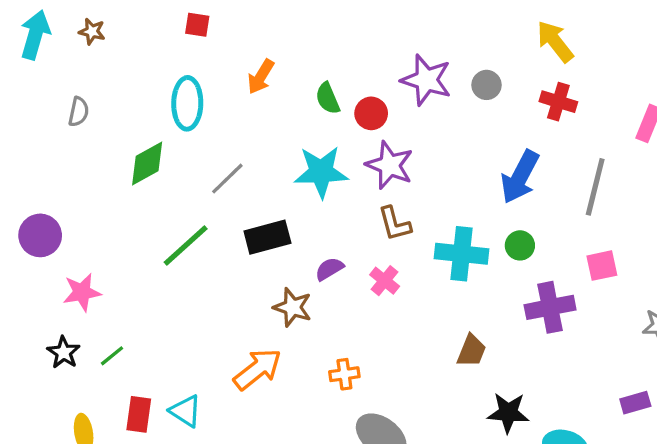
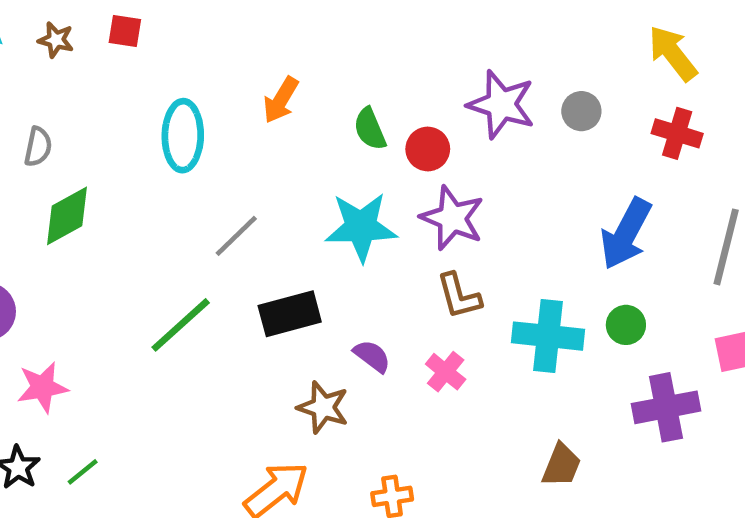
red square: (197, 25) -> (125, 31), moved
green diamond: (147, 164) -> (67, 216), moved
purple semicircle: (329, 269) -> (372, 356), turned 68

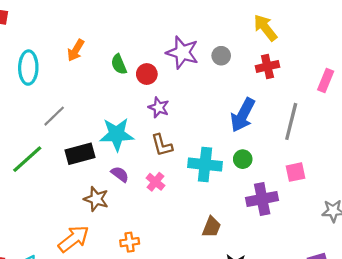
red cross: (677, 133) -> (267, 66), turned -30
purple star: (452, 218) -> (159, 107), size x0.7
cyan star: (361, 227) -> (117, 134), moved

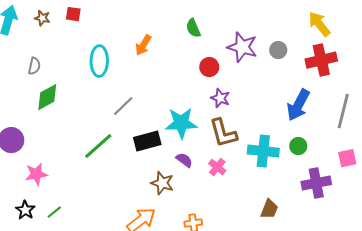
green semicircle: (119, 64) -> (193, 28), moved
red cross: (267, 66) -> (321, 60), size x1.4
brown L-shape: (162, 145) -> (223, 133), size x1.4

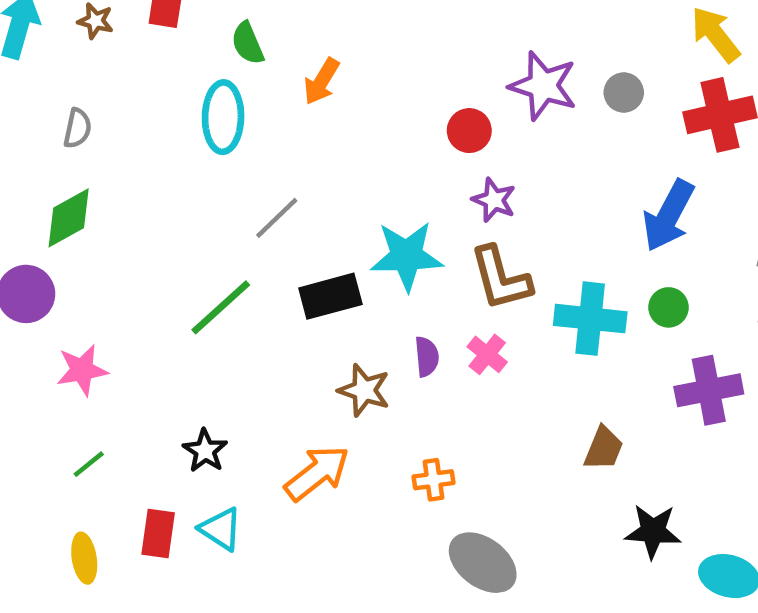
green semicircle: (193, 28) -> (248, 43), moved
green diamond: (47, 97) -> (69, 218), moved
purple semicircle: (184, 160) -> (427, 357), moved, turned 48
black star: (25, 210) -> (205, 451), moved
green line: (54, 212) -> (89, 464), moved

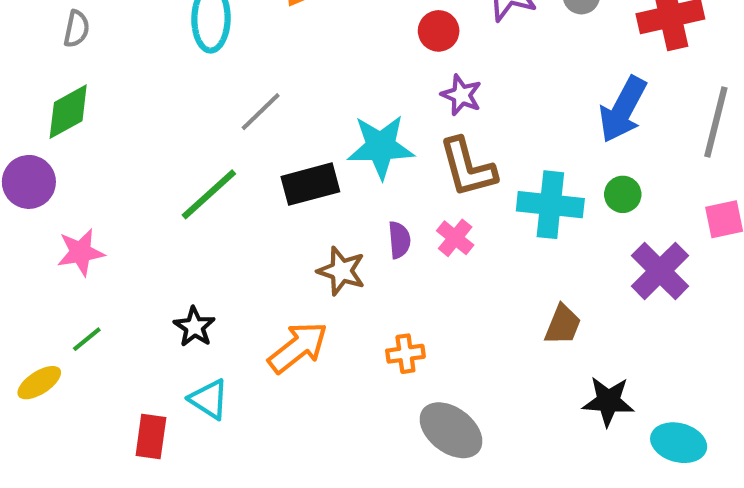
purple cross: (709, 390) -> (660, 271), turned -34
red rectangle: (158, 533) -> (151, 436), moved
yellow ellipse: (84, 558) -> (39, 383), moved, turned 66

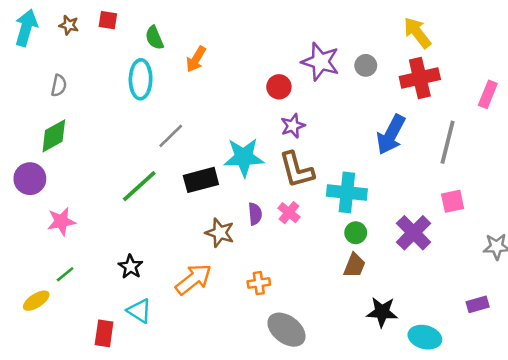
purple star: (461, 95) -> (293, 126), turned 30
green circle: (623, 194) -> (356, 233), moved

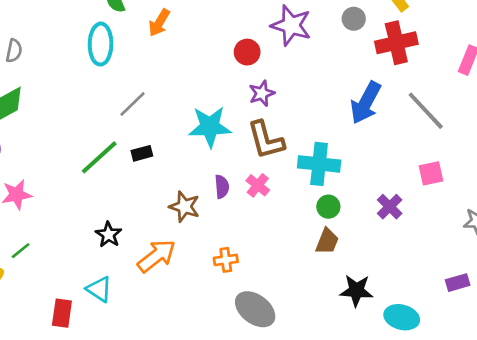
gray circle: (366, 65) -> (354, 19), moved
gray line: (448, 142) -> (426, 111), turned -57
black rectangle: (201, 180) -> (142, 153), moved, size x0.6
purple cross: (414, 233) -> (390, 207), size x0.7
black star: (131, 267) -> (109, 235), moved

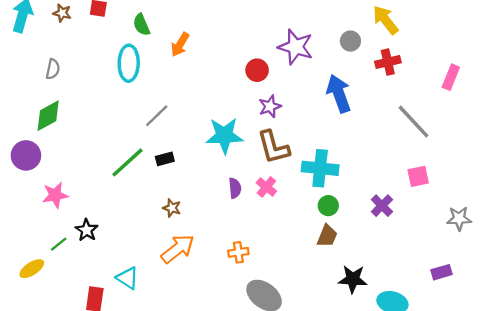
red cross: (396, 43) -> (388, 62), size x0.7
blue arrow: (366, 103) -> (339, 94), moved, turned 132
brown star: (184, 207) -> (172, 208), moved, size x0.7
black star: (109, 235) -> (87, 230), moved

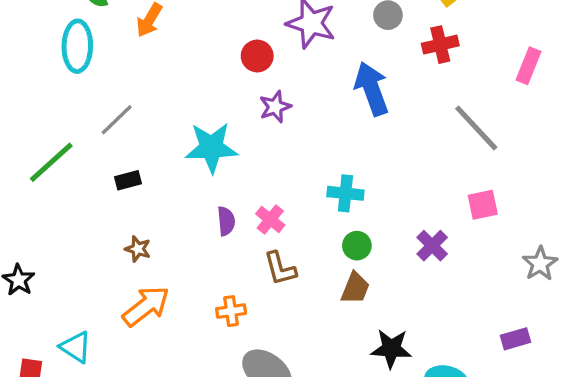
brown L-shape: (273, 147) -> (280, 269), moved, size x0.7
green line: (127, 162) -> (51, 162), moved
cyan cross: (320, 168) -> (345, 193), size x0.7
gray star: (459, 218) -> (540, 264), turned -30

